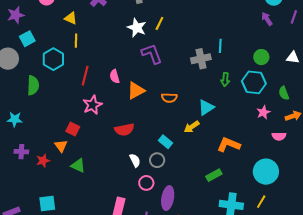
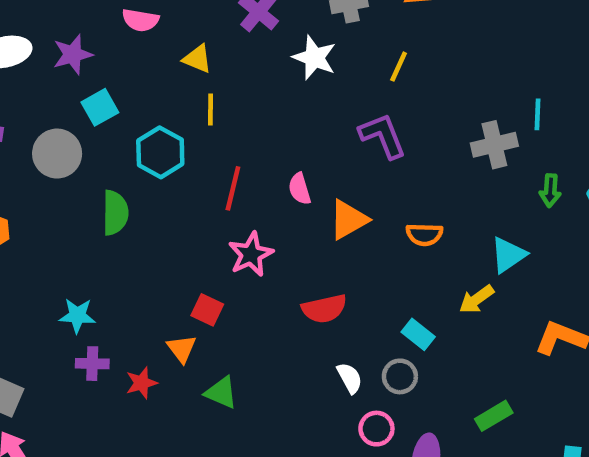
white star: (137, 28) -> (314, 58), moved
cyan star: (15, 119) -> (77, 316), moved
green rectangle: (214, 175) -> (494, 416), moved

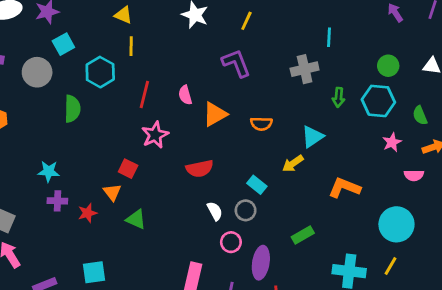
cyan line: (538, 114) -> (329, 37), moved

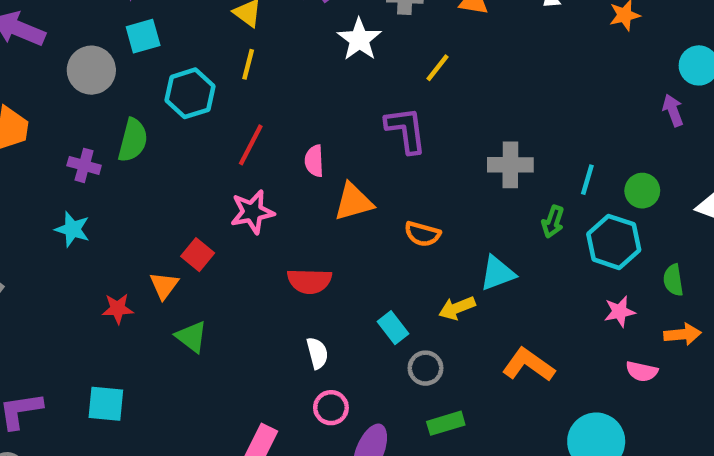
cyan line: (329, 37) -> (587, 180), moved
purple cross: (57, 201) -> (84, 165), moved
gray circle: (246, 210) -> (426, 368), moved

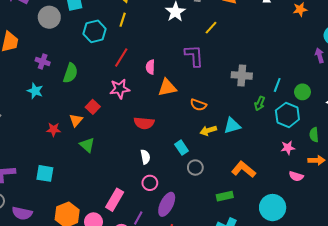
green semicircle: (133, 140) -> (70, 73), moved
yellow arrow: (457, 308) -> (208, 130), moved
green rectangle: (446, 423) -> (225, 196), moved

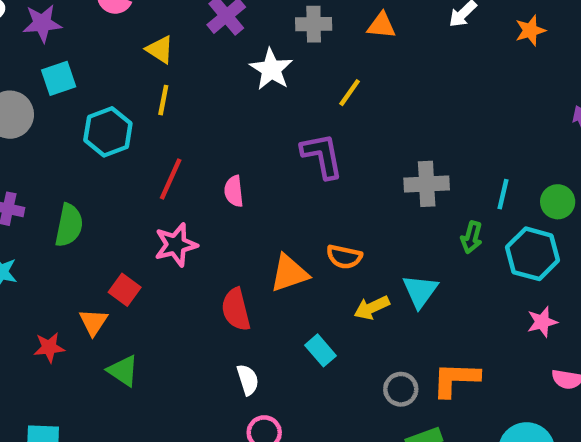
orange triangle: (167, 87) -> (289, 273), moved
red semicircle: (144, 123) -> (236, 309), turned 78
cyan triangle: (232, 126) -> (420, 291), turned -30
gray circle: (195, 168) -> (401, 389), moved
orange L-shape: (243, 169) -> (456, 379), turned -30

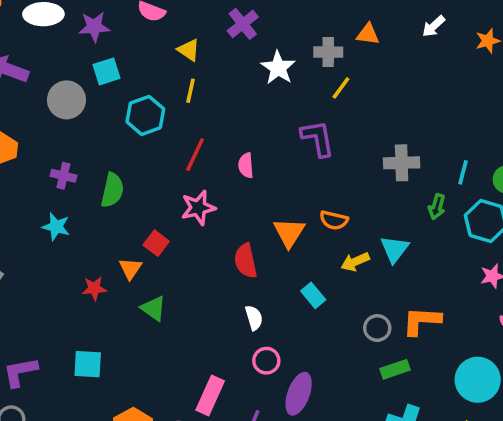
gray cross: (314, 24) -> (328, 52), moved
orange triangle: (289, 273) -> (289, 233), turned -40

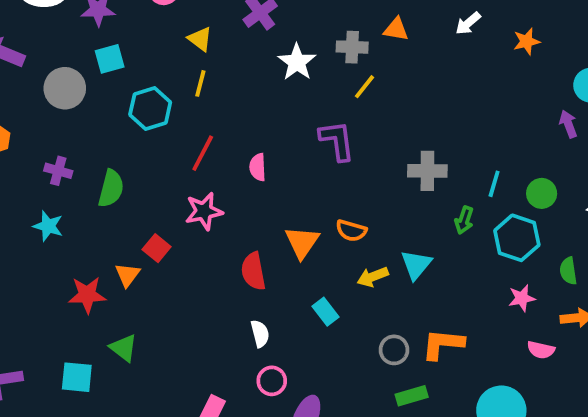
red star: (94, 288) -> (87, 295), size x1.4
green triangle: (154, 308) -> (124, 348), moved

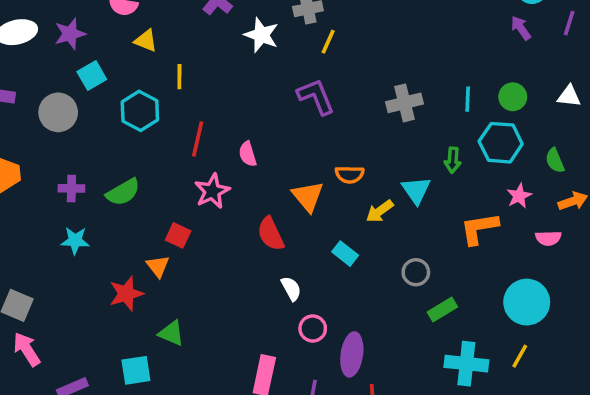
yellow triangle: (200, 39) -> (146, 41), moved
pink semicircle: (258, 167) -> (248, 154), moved
green semicircle: (111, 188) -> (123, 192), turned 60
green arrow: (464, 220) -> (453, 160), moved
orange L-shape: (443, 344) -> (479, 228), moved

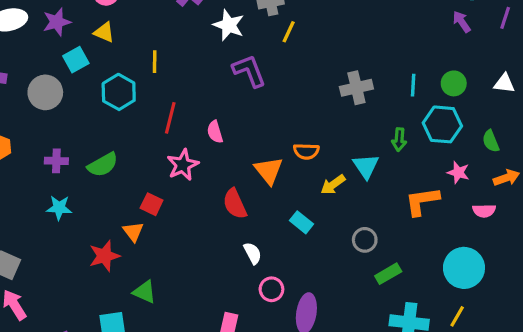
yellow triangle: (146, 41) -> (104, 32), moved
purple L-shape: (316, 97) -> (249, 71), moved
pink star: (519, 196) -> (458, 172), turned -30

